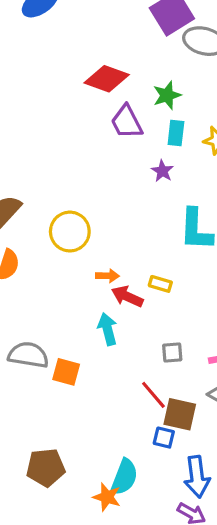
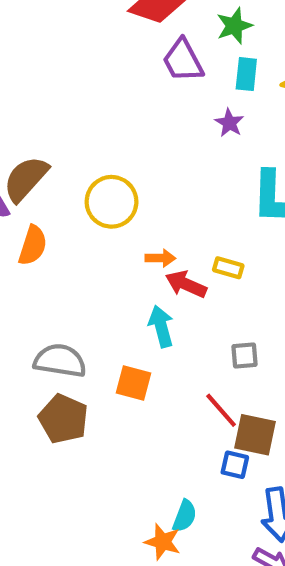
orange square: (66, 372) -> (133, 383), moved
brown pentagon: (46, 467) -> (63, 419), moved, turned 30
cyan semicircle: (124, 477) -> (185, 516), size x0.7

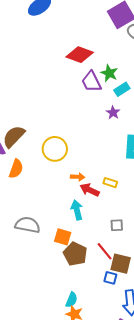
green star: (234, 26) -> (109, 73), moved, turned -30
cyan rectangle: (246, 74) -> (122, 89), turned 49
brown pentagon: (63, 419) -> (75, 254), moved
cyan semicircle: (185, 516) -> (72, 300), moved

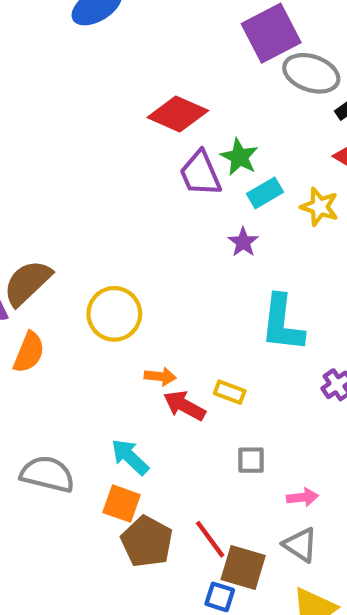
cyan arrow: (77, 210) -> (130, 457), moved, turned -36
gray square: (117, 225) -> (251, 460), moved

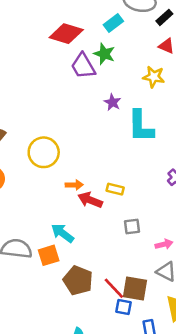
cyan rectangle: (265, 193) -> (113, 23), moved
cyan L-shape: (282, 323) -> (141, 126), moved
orange square: (122, 504) -> (49, 255), moved, turned -30
red line: (210, 539) -> (114, 288), moved

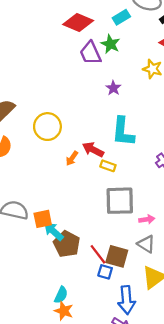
cyan L-shape: (141, 126) -> (123, 132), moved
orange arrow: (74, 185) -> (72, 158), turned 120
red arrow: (90, 200) -> (93, 150), moved
gray square: (132, 227) -> (120, 201), size x2.0
cyan arrow: (62, 233) -> (54, 231), moved

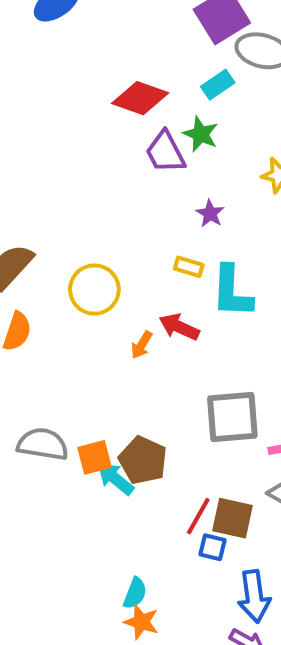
yellow rectangle: (108, 166) -> (189, 267), moved
brown pentagon: (67, 244) -> (143, 460), moved
red line: (98, 254) -> (198, 516), turned 70

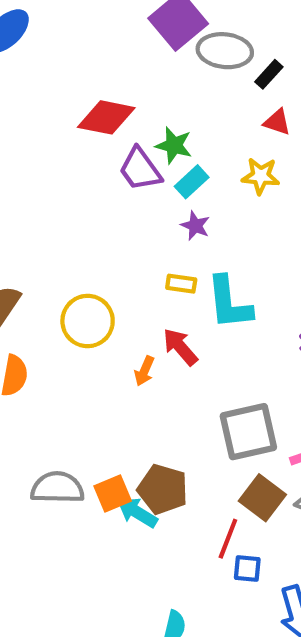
cyan rectangle: (218, 85) -> (192, 182), moved
red arrow: (179, 327) -> (180, 347), turned 33
brown square: (232, 518) -> (262, 498), moved, turned 33

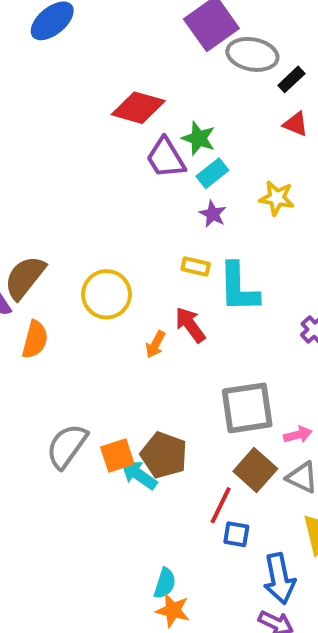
yellow star: (261, 176) -> (277, 198), moved
gray semicircle: (57, 488) -> (67, 446), turned -60

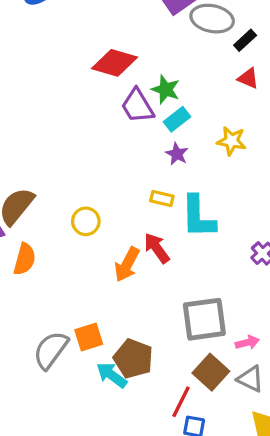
yellow circle: (107, 294) -> (86, 221), size x0.7
orange arrow: (155, 344) -> (127, 264), size x1.5
orange square: (117, 455) -> (89, 337), moved

